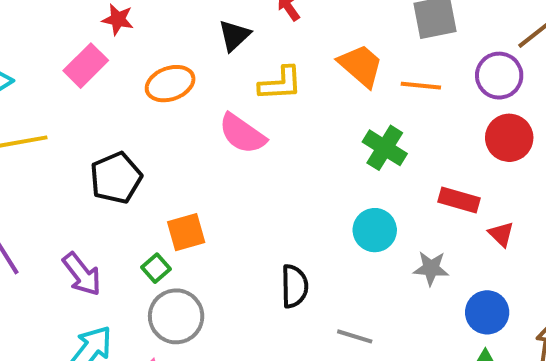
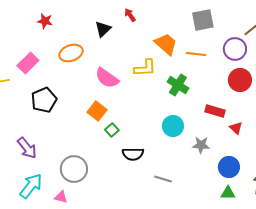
pink rectangle: (86, 66) -> (28, 63), moved
yellow L-shape: (280, 84) -> (145, 68), moved
orange square: (186, 232) -> (97, 111), moved, turned -36
green square: (156, 268) -> (112, 130), moved
black semicircle: (294, 286) -> (133, 154), turned 90

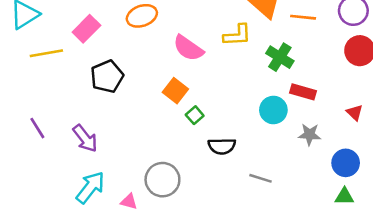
red rectangle: (215, 111) -> (303, 92), moved
gray circle: (74, 169) -> (162, 180), moved

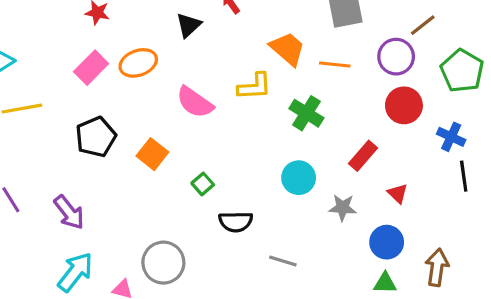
pink rectangle: (86, 29) -> (91, 68), moved
orange square: (175, 91) -> (152, 154), moved
red rectangle: (303, 92) -> (363, 156), moved, turned -65
red triangle: (355, 113) -> (398, 193), moved

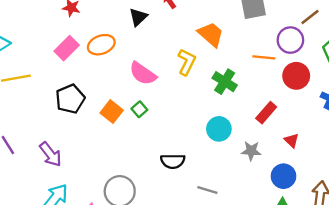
orange line: (335, 64) -> (264, 57), moved
yellow L-shape: (255, 86) -> (187, 62), turned -60
green square: (203, 184) -> (139, 109), moved

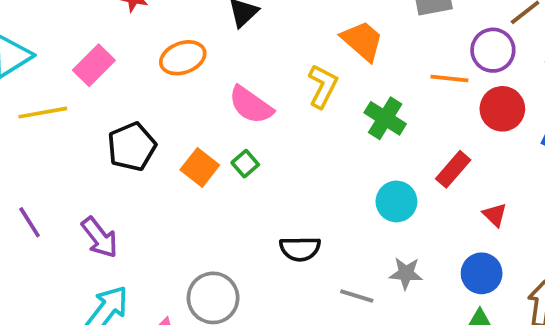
pink rectangle: (67, 48) -> (94, 65), moved
cyan circle: (219, 129) -> (396, 201), moved
gray star: (251, 151) -> (406, 273), moved

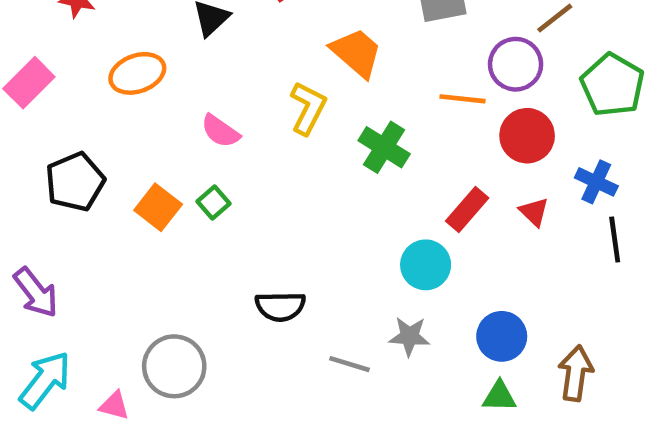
pink semicircle: (251, 105) -> (220, 131), size x0.7
cyan circle: (396, 201) -> (426, 265), moved
red triangle: (495, 215) -> (534, 212), moved

